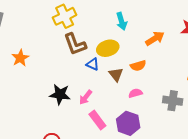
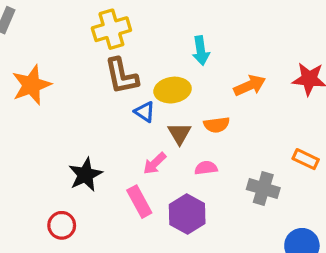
orange star: (20, 58) -> (31, 85), size x1.4
black star: (60, 94) -> (85, 175), moved, turned 30
pink arrow: (86, 97) -> (155, 163), moved

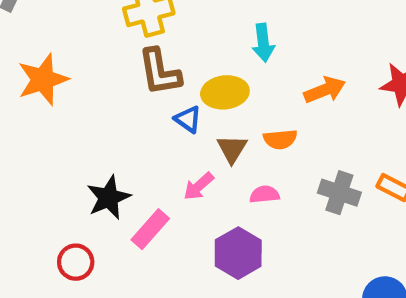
gray cross: (263, 189) -> (339, 193), moved
pink rectangle: (139, 202) -> (150, 229), moved, turned 68

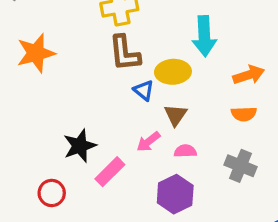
cyan arrow: (263, 43) -> (204, 36), size x1.4
orange semicircle: (280, 139) -> (244, 114), moved
gray cross: (339, 193) -> (240, 166), moved
pink semicircle: (265, 194) -> (185, 151), moved

